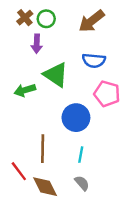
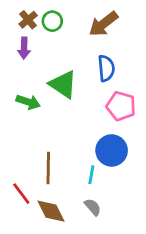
purple arrow: (37, 44) -> (24, 48), moved
blue semicircle: (94, 60) -> (106, 68), turned -100
green arrow: (25, 90) -> (28, 102), turned -144
blue circle: (76, 118) -> (112, 150), moved

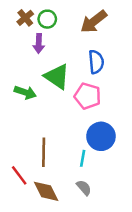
purple arrow: (24, 48) -> (39, 44), moved
pink pentagon: (121, 106) -> (88, 96), moved

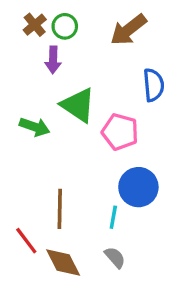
blue semicircle: (96, 62) -> (154, 85), moved

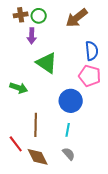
brown cross: (35, 25) -> (21, 15), turned 32
green arrow: (35, 127) -> (19, 88), moved
pink pentagon: (120, 132) -> (90, 76), moved
blue circle: (138, 187) -> (71, 101), moved

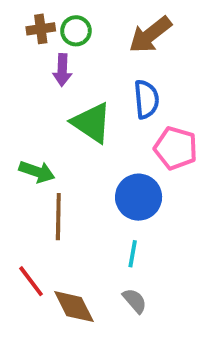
blue semicircle: (92, 51) -> (146, 99), moved
brown line: (36, 125) -> (58, 217), moved

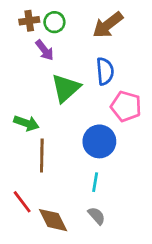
purple arrow: (62, 70) -> (45, 50), turned -40
green triangle: (92, 123) -> (66, 88), turned 44

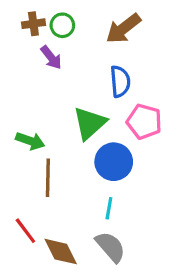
green triangle: (66, 88) -> (90, 123), moved
gray semicircle: (97, 216) -> (110, 247), size x1.5

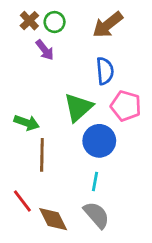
brown cross: (33, 24) -> (29, 21), turned -36

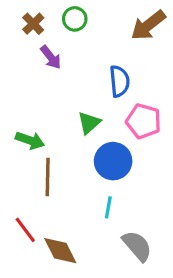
green circle: (55, 22) -> (75, 19), moved
brown arrow: (108, 25) -> (148, 25), moved
green triangle: (78, 107) -> (89, 123), size x0.7
gray semicircle: (96, 215) -> (137, 246), moved

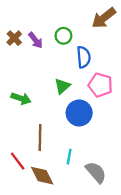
green circle: (75, 19) -> (63, 36), moved
brown cross: (33, 24) -> (14, 38), moved
brown line: (48, 177) -> (40, 138), moved
cyan line: (108, 207) -> (69, 157), moved

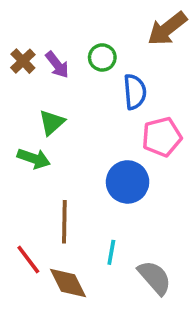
pink pentagon: (100, 85) -> (162, 137), turned -30
green triangle: (62, 86) -> (52, 122), moved

